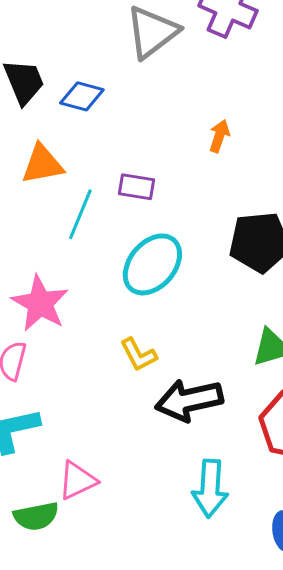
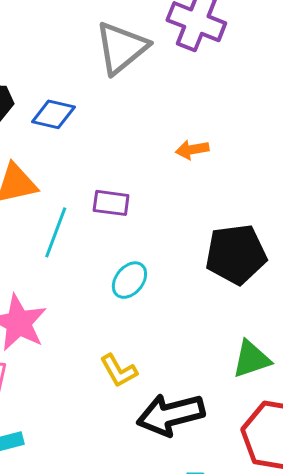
orange arrow: (219, 136) -> (192, 150), turned -116
cyan ellipse: (152, 264) -> (129, 280), size x0.6

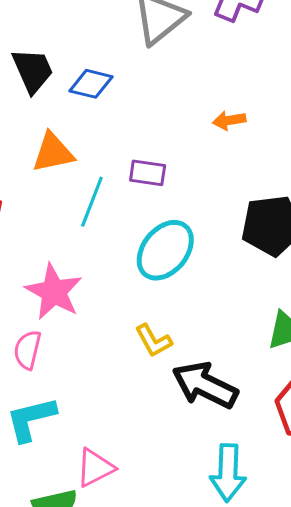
cyan ellipse: (129, 280) -> (165, 250), size x1.6
black arrow: (171, 415) -> (205, 385), turned 40

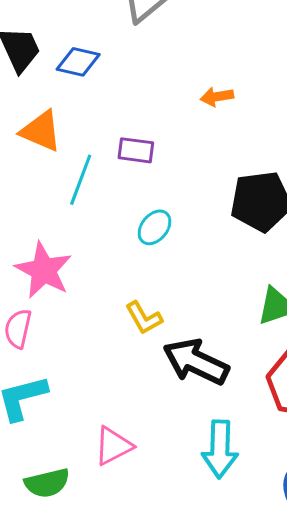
orange triangle: (53, 153) -> (41, 131), turned 36
cyan ellipse: (165, 250) -> (154, 227), size x0.6
pink triangle: (95, 468) -> (113, 446), moved

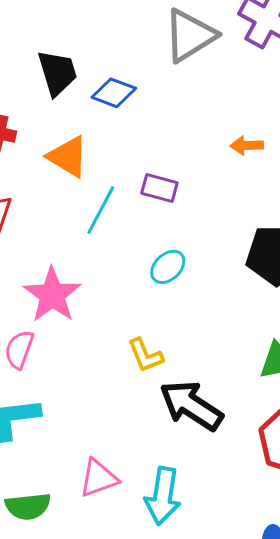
cyan arrow: (220, 449) -> (163, 496), moved

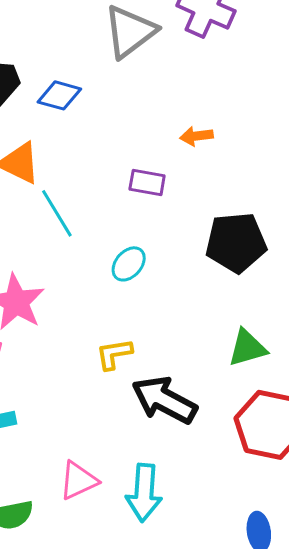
purple rectangle: (159, 188) -> (147, 183), moved
cyan line: (101, 210) -> (57, 213), turned -54
yellow L-shape: (145, 355) -> (114, 354), turned 108

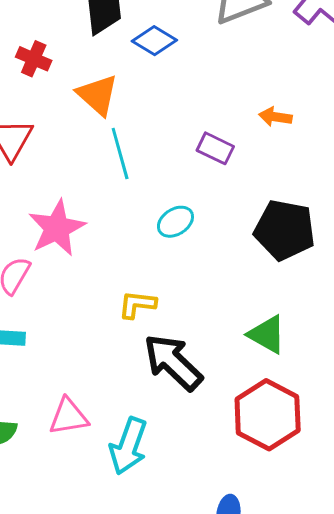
green triangle: (247, 348) -> (267, 335), turned 30

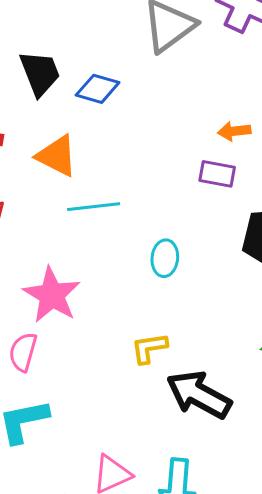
purple rectangle: (215, 148) -> (217, 174), moved
cyan line: (120, 154) -> (94, 207), turned -66
cyan ellipse: (175, 222) -> (165, 258), turned -36

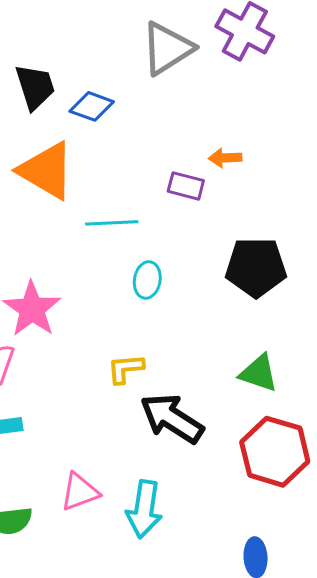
orange triangle: (57, 156) -> (46, 171), size x1.4
purple rectangle: (217, 174) -> (186, 186), moved
cyan line: (94, 207) -> (112, 223), moved

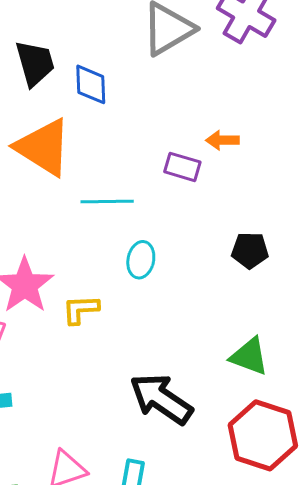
blue diamond: (92, 106) -> (91, 84), turned 66
black pentagon: (256, 267) -> (250, 250), size x0.6
yellow L-shape: (126, 369) -> (81, 309), moved

